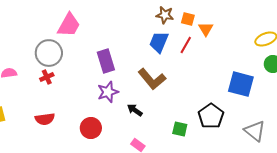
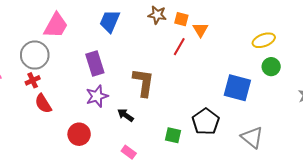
blue trapezoid: (159, 42) -> (110, 21), moved
brown L-shape: (152, 79) -> (143, 82), turned -132
red semicircle: (45, 119) -> (43, 104), moved, turned 66

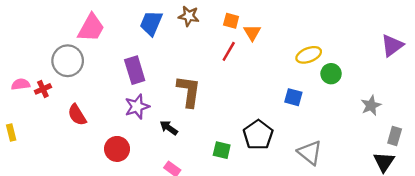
brown star: (157, 15) -> (189, 16), moved
yellow ellipse: (264, 40) -> (309, 55), moved
red cross: (33, 80) -> (43, 89), moved
blue square: (237, 88) -> (293, 97), size x0.6

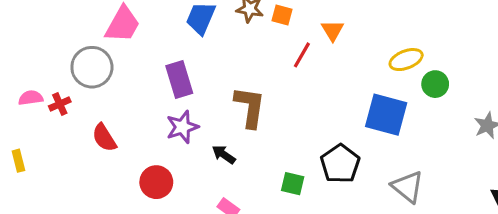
orange square: (231, 21) -> (282, 15), moved
blue square: (293, 97) -> (386, 115), size x1.8

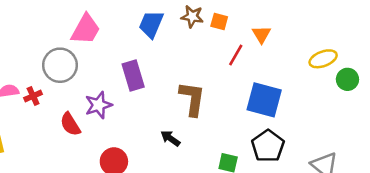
blue square: (386, 115) -> (264, 100), moved
purple star: (182, 127) -> (99, 105), moved

